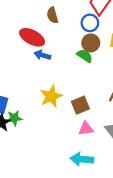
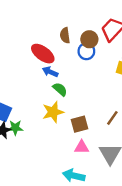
blue circle: (90, 23) -> (86, 51), moved
brown circle: (91, 43) -> (89, 39), moved
green semicircle: (85, 56) -> (60, 89), moved

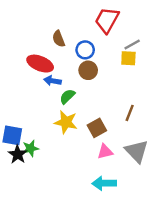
brown circle: (89, 39) -> (88, 70), moved
green semicircle: (60, 89) -> (67, 96), turned -72
yellow star: (53, 112) -> (66, 122), turned -30

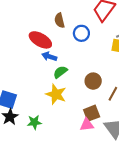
brown circle: (88, 70) -> (93, 81), moved
brown square: (97, 128) -> (92, 113), moved
green star: (30, 148) -> (34, 122), moved

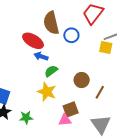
brown semicircle: (60, 20) -> (51, 23), size x1.6
brown square: (92, 113) -> (71, 109), moved
pink triangle: (87, 125) -> (65, 120), moved

